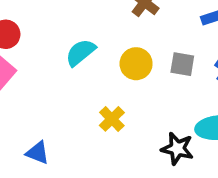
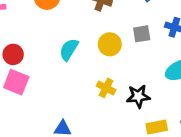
black star: (177, 149) -> (138, 96), moved

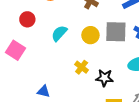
gray square: (142, 34) -> (116, 32), size x1.6
red circle: (13, 54) -> (27, 19), moved

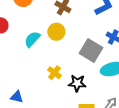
gray square: (116, 32) -> (91, 51), moved, turned 30
yellow circle: (90, 35) -> (56, 32), moved

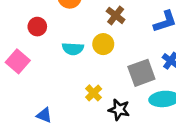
cyan semicircle: (32, 39) -> (73, 49), turned -138
gray square: (91, 51) -> (141, 73), turned 30

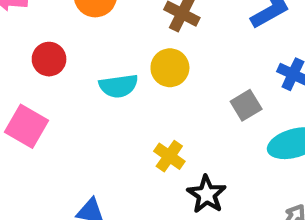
gray square: (141, 73) -> (246, 105), size x0.6
black star: (119, 110) -> (207, 194), moved, turned 30

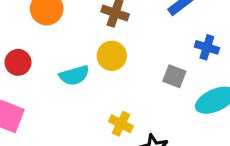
gray square: (246, 105) -> (174, 76), turned -30

